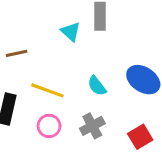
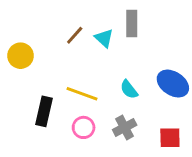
brown line: (17, 53) -> (75, 35), moved, turned -36
red square: (140, 137) -> (170, 138), turned 30

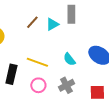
cyan triangle: (104, 38) -> (52, 24), turned 48

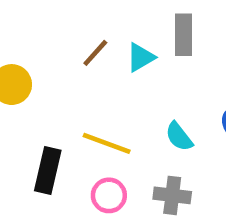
gray cross: (66, 85) -> (172, 195), turned 35

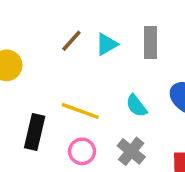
gray rectangle: (184, 35) -> (150, 43), moved
gray cross: (172, 195) -> (131, 151), turned 32

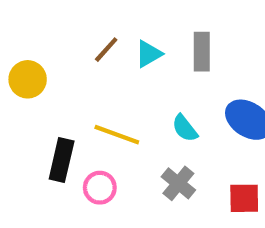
pink circle: (82, 151) -> (100, 188), moved

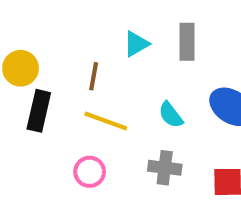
brown line: (106, 50) -> (94, 76), moved, turned -32
black rectangle: (62, 160) -> (39, 111), moved
gray cross: (178, 183) -> (165, 168), turned -32

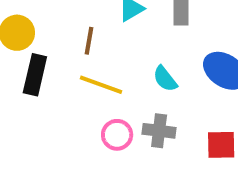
pink circle: (90, 172) -> (117, 135), moved

